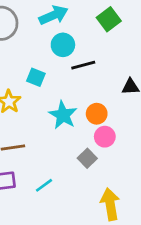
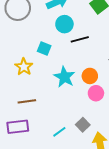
gray square: (87, 158) -> (83, 125), moved
cyan line: (44, 185) -> (59, 132), moved

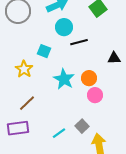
brown line: (27, 101) -> (27, 103), turned -36

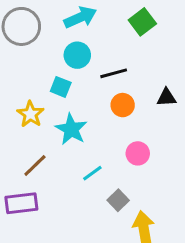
cyan circle: (64, 27) -> (77, 55), moved
orange circle: (89, 78) -> (123, 105), moved
cyan star: (64, 79) -> (71, 129), moved
cyan line: (59, 133) -> (92, 173), moved

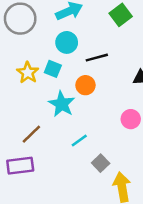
orange circle: (123, 105) -> (85, 85), moved
yellow star: (30, 114) -> (28, 73), moved
pink circle: (138, 153) -> (131, 119), moved

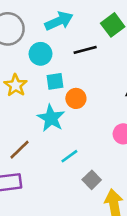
cyan circle: (67, 42) -> (41, 54), moved
black line: (97, 58) -> (85, 50), moved
cyan square: (53, 69) -> (55, 81), moved, turned -30

